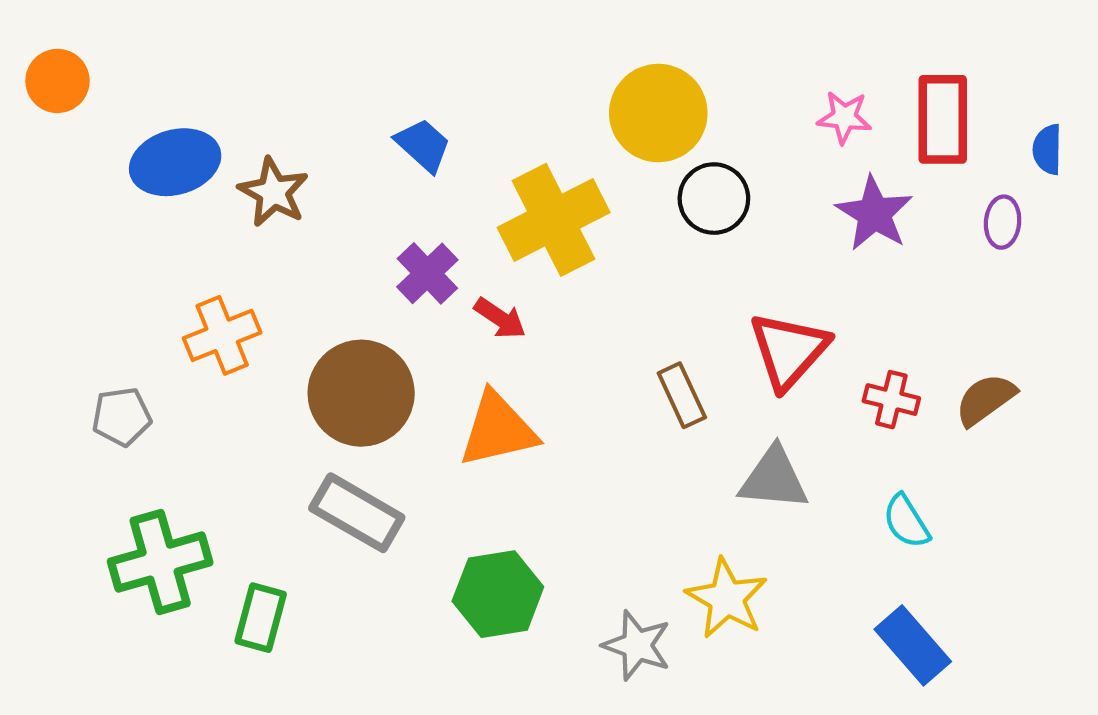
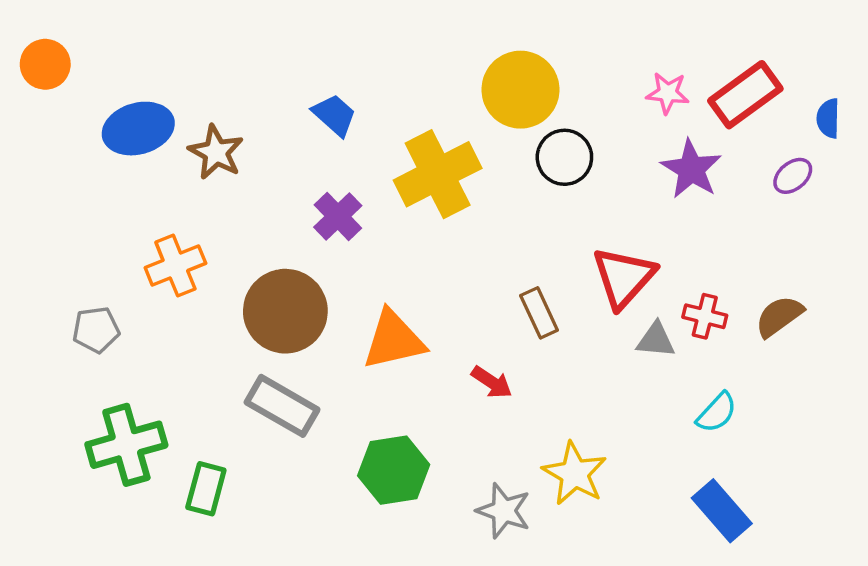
red rectangle: (943, 119) -> (745, 95), turned 54
purple ellipse: (1003, 222) -> (793, 176), turned 45
red arrow: (500, 318) -> (492, 382), moved
gray triangle: (774, 479) -> (656, 340), moved, size x0.7
cyan semicircle: (906, 521) -> (717, 413), turned -105

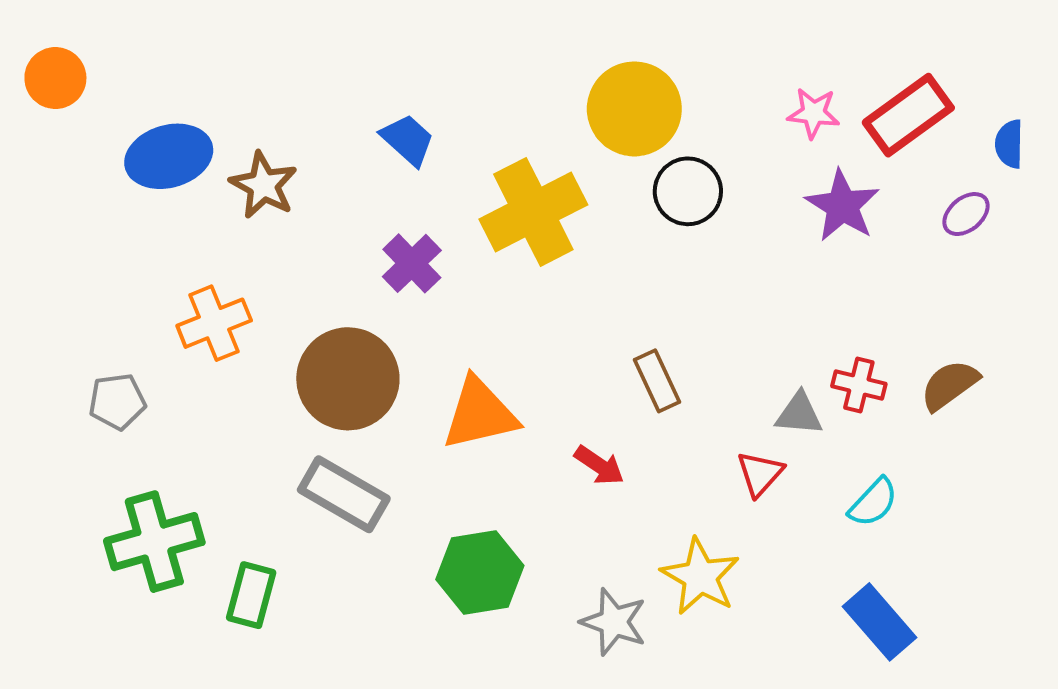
red triangle: (624, 277) -> (760, 474), moved, size x0.6

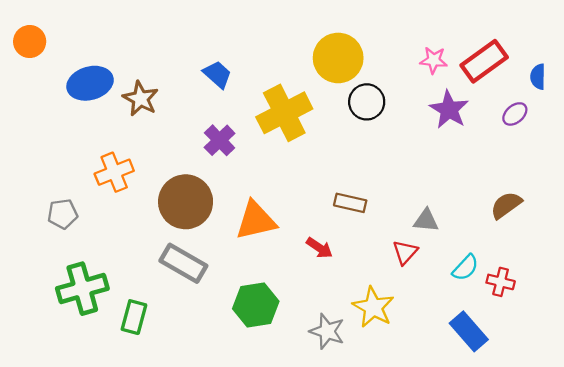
brown rectangle: (657, 381) -> (350, 203), turned -52
red cross: (859, 385) -> (501, 282), moved

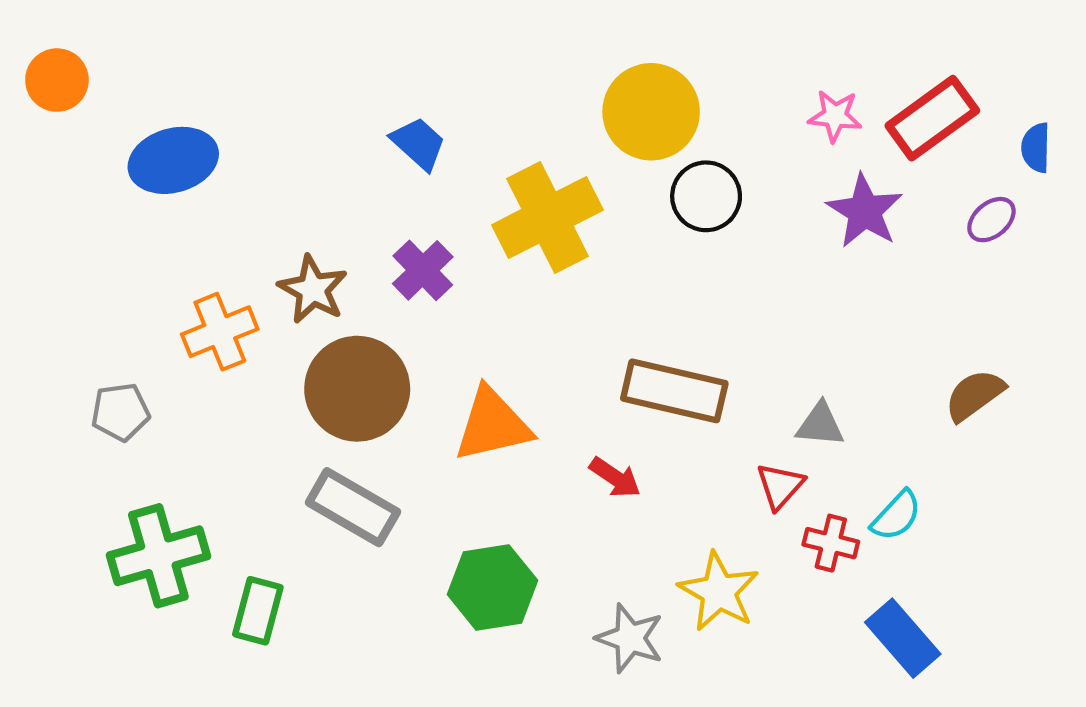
brown star: (141, 99) -> (313, 289), moved
brown rectangle: (350, 203) -> (674, 391), size x1.6
red cross: (501, 282) -> (831, 543), moved

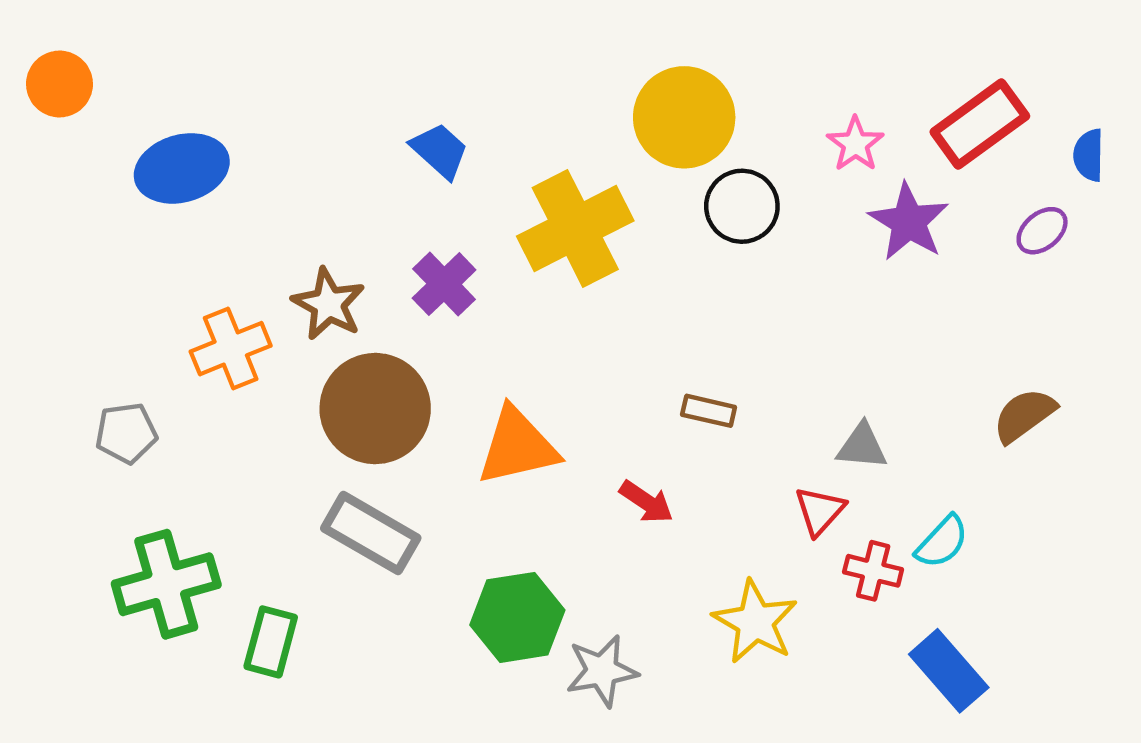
pink star: (835, 116) -> (855, 144), moved, turned 30
brown rectangle: (674, 391) -> (709, 411), size x0.5
gray star: (630, 638) -> (602, 671), moved, turned -30

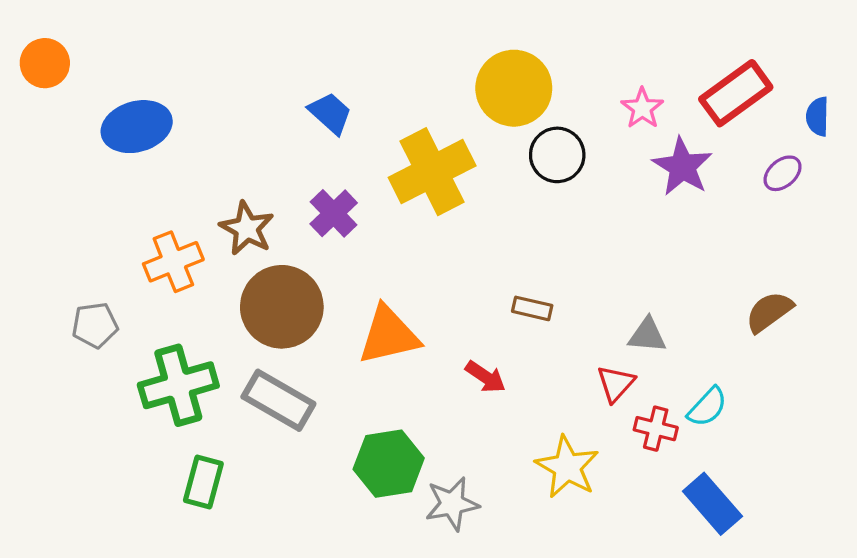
green cross: (166, 584) -> (178, 385), moved

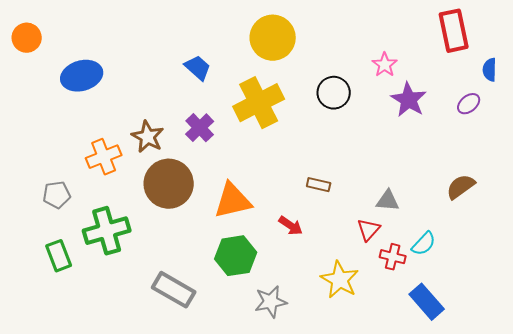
yellow circle: (514, 88) -> (273, 38), moved
red rectangle: (736, 93) -> (454, 31), moved, turned -66
gray rectangle: (278, 400) -> (174, 290), moved
green hexagon: (389, 464) -> (236, 256), moved
green rectangle: (203, 482) -> (59, 256), moved, turned -36

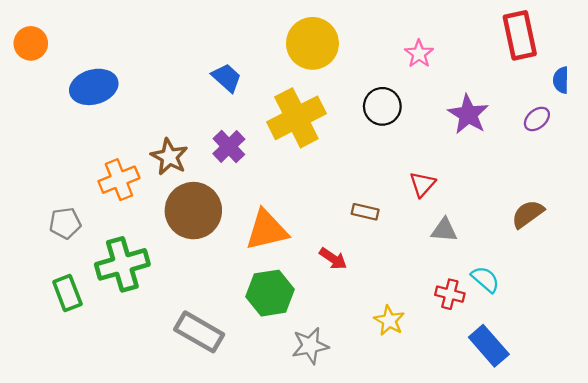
pink star: (385, 65) -> (419, 54), moved
red triangle: (369, 230) -> (422, 184), moved
cyan semicircle: (424, 244) -> (485, 279), turned -92
yellow star: (340, 280) -> (389, 321), size x0.7

